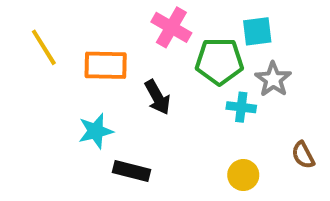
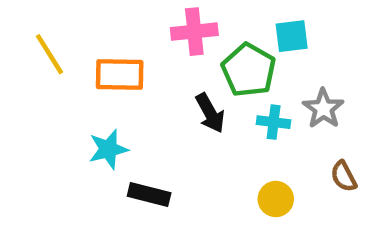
pink cross: (171, 27) -> (194, 32), turned -36
green pentagon: (219, 61) -> (249, 70), turned 30
gray star: (273, 79) -> (323, 109), moved
black arrow: (157, 97) -> (210, 113), moved

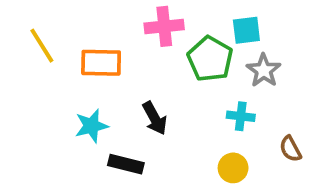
gray star: (323, 109) -> (264, 70), moved
black arrow: (210, 113) -> (155, 118), moved
cyan cross: (274, 122) -> (241, 116), moved

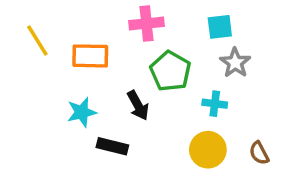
green pentagon: (210, 59) -> (170, 71), moved
brown semicircle: (290, 149) -> (259, 153), moved
yellow circle: (233, 168) -> (208, 150), size x1.4

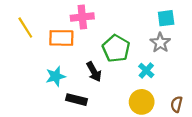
pink cross: (147, 23) -> (82, 17), moved
cyan square: (220, 27) -> (166, 18), moved
cyan cross: (215, 104) -> (146, 71), turned 35
brown semicircle: (259, 153) -> (177, 104), turned 42

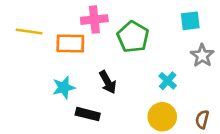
yellow line: (25, 28) -> (29, 32), turned -50
gray star: (160, 43) -> (202, 55), moved
green pentagon: (116, 48) -> (133, 37), moved

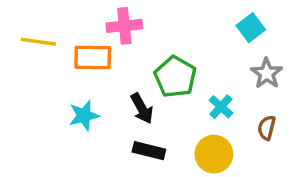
cyan square: (190, 21) -> (251, 28), turned -30
green pentagon: (133, 37) -> (175, 77), moved
black rectangle: (88, 114) -> (149, 151), moved
brown semicircle: (202, 119) -> (267, 128), moved

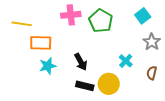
orange rectangle: (93, 57) -> (41, 43), moved
green pentagon: (175, 77) -> (101, 21), moved
yellow circle: (214, 154) -> (109, 84), moved

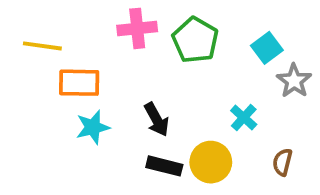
cyan square: (143, 16) -> (267, 48), moved
brown semicircle: (152, 73) -> (282, 162), moved

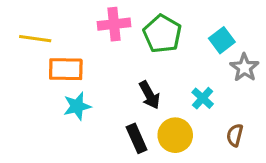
black arrow: (157, 119) -> (149, 95), moved
black rectangle: (164, 166) -> (137, 138), turned 52

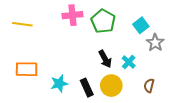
orange rectangle: (66, 69) -> (27, 69), moved
black arrow: (149, 95) -> (105, 59), moved
cyan star: (77, 106) -> (59, 84), moved

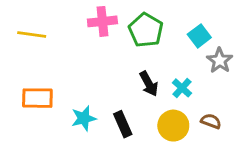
yellow circle: (111, 86) -> (173, 126), moved
brown semicircle: (149, 86) -> (211, 121), turned 96

